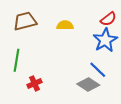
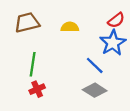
green line: (16, 60) -> (33, 64), moved
blue line: (98, 70) -> (95, 65), moved

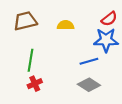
blue star: (113, 43) -> (106, 40), turned 30
blue line: (95, 65) -> (89, 61), turned -60

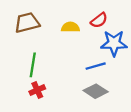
red semicircle: (109, 19) -> (99, 20), moved

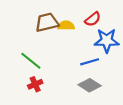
brown trapezoid: (27, 23) -> (47, 22), moved
green line: (33, 65) -> (31, 61), turned -60

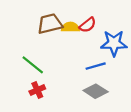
red semicircle: (93, 19) -> (88, 25), moved

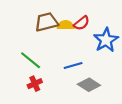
blue star: (114, 43) -> (106, 40), turned -30
blue line: (96, 66) -> (73, 66), moved

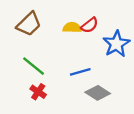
brown trapezoid: (46, 22) -> (29, 24), moved, turned 150
red cross: (35, 84) -> (38, 92), turned -32

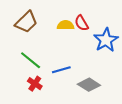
red semicircle: (90, 25) -> (82, 23), turned 98
blue line: (80, 72) -> (61, 70), moved

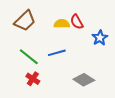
blue star: (106, 40) -> (100, 38), size x0.7
blue line: (61, 70) -> (57, 53), moved

